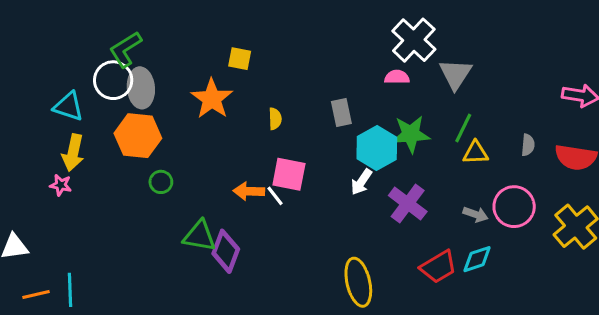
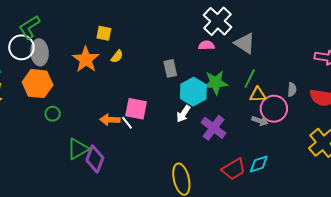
gray triangle: (455, 74) -> (245, 43), turned -30
yellow semicircle: (275, 119) -> (117, 56), moved, turned 40
pink circle: (514, 207) -> (274, 109), moved
gray arrow: (476, 214) -> (260, 121), moved
green triangle: (199, 236) -> (78, 149), turned -40

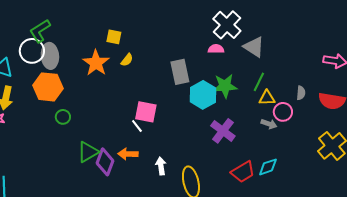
gray rectangle: (170, 68) -> (180, 72), size x1.4
pink circle: (274, 109) -> (283, 112), size x0.7
white arrow: (183, 114) -> (161, 166), moved, turned 138
orange arrow: (110, 120) -> (128, 154), moved

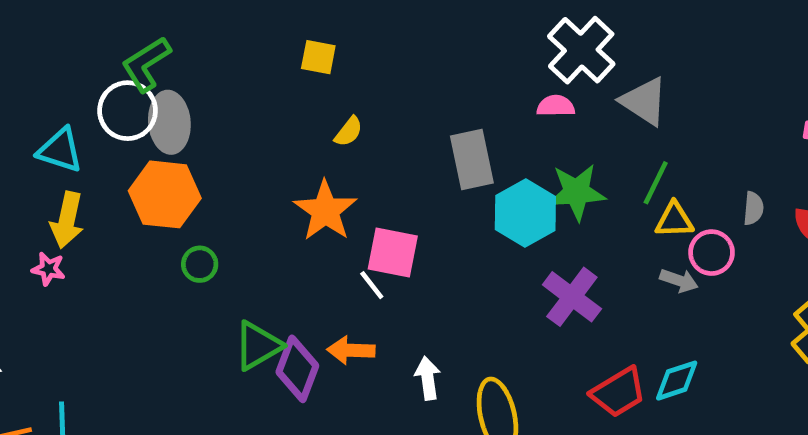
yellow square: (114, 37) -> (318, 57), moved
orange star: (96, 63) -> (325, 211), moved

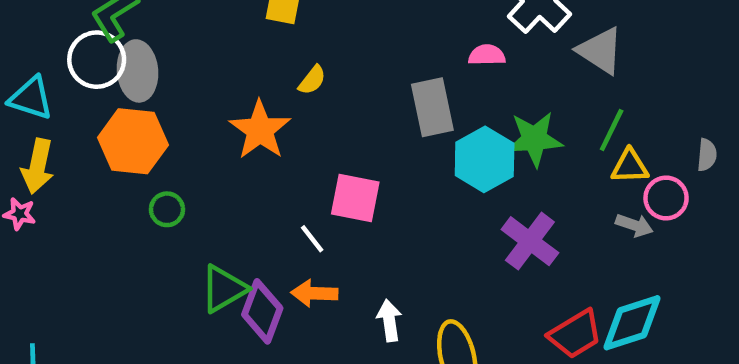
pink semicircle: (556, 106) -> (487, 55), moved
orange star: (325, 211) -> (260, 130), moved
white line: (372, 285) -> (312, 239), moved
cyan diamond: (677, 381) -> (632, 323), size x1.4

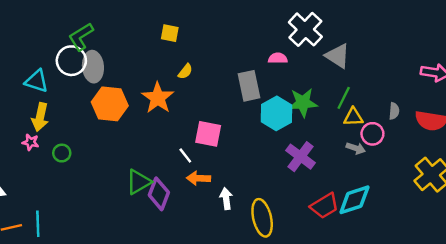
orange hexagon: (133, 141) -> (110, 104), moved
green circle: (167, 209) -> (62, 153), moved
orange arrow: (314, 293) -> (199, 178), moved

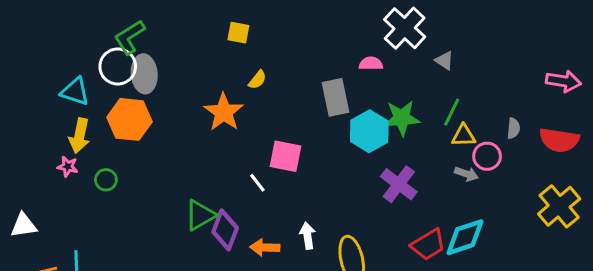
gray triangle: (338, 56) -> (444, 61), size x0.6
orange hexagon: (110, 104) -> (129, 119), moved
orange arrow: (199, 178) -> (265, 247), moved

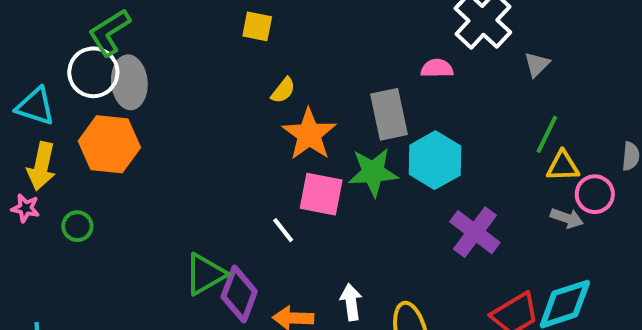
gray triangle: (444, 61) -> (537, 64), turned 42
orange star: (224, 112) -> (309, 134), moved
green star: (402, 118) -> (373, 172), moved

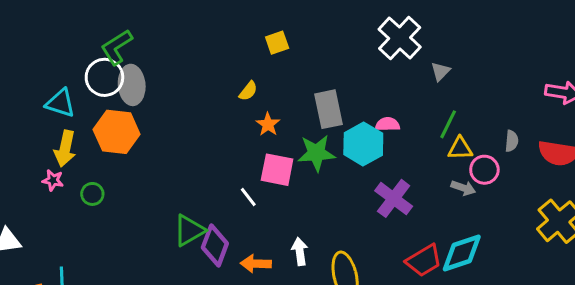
yellow square: (257, 26) -> (277, 43), moved, turned -30
pink semicircle: (437, 68) -> (388, 124), moved
orange star: (309, 134) -> (268, 124), size x0.6

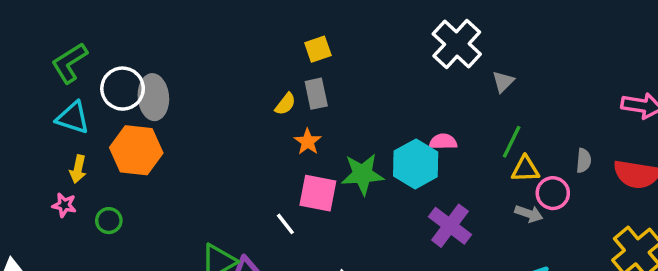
green L-shape: (117, 47) -> (69, 63), moved
gray rectangle: (328, 109) -> (316, 94), moved, size x0.7
yellow arrow: (65, 149) -> (78, 169), size x0.7

